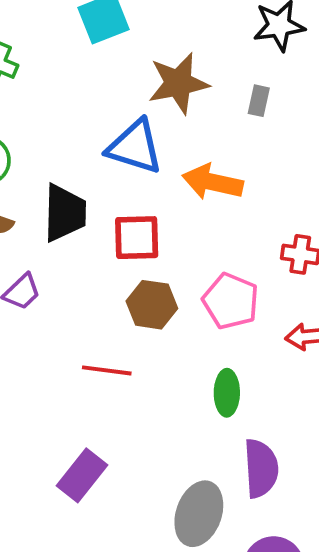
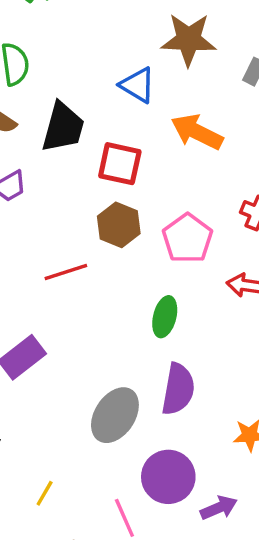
blue triangle: (135, 147) -> (138, 85), size x0.7
red line: (107, 370) -> (66, 272), turned -39

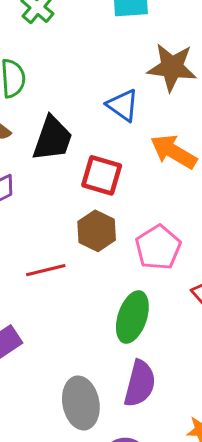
green ellipse: (165, 317) -> (132, 317), size x1.4
gray ellipse: (115, 415) -> (81, 403), turned -48

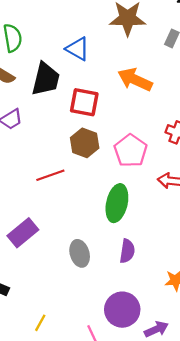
blue triangle: (123, 105) -> (78, 49), moved
purple semicircle: (140, 384) -> (127, 251), size x0.7
gray ellipse: (81, 403) -> (80, 253), moved, size x0.7

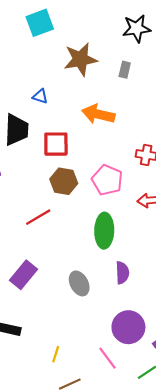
blue triangle: (78, 49) -> (40, 96), size x0.7

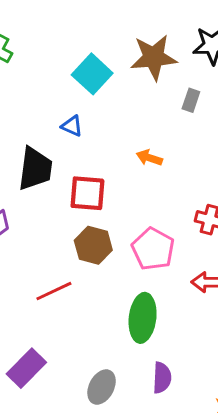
cyan square: (40, 23) -> (92, 74), moved, turned -32
brown star: (80, 59) -> (154, 57), moved
orange arrow: (98, 114) -> (149, 158), size x0.6
gray ellipse: (79, 283) -> (102, 387), turned 50

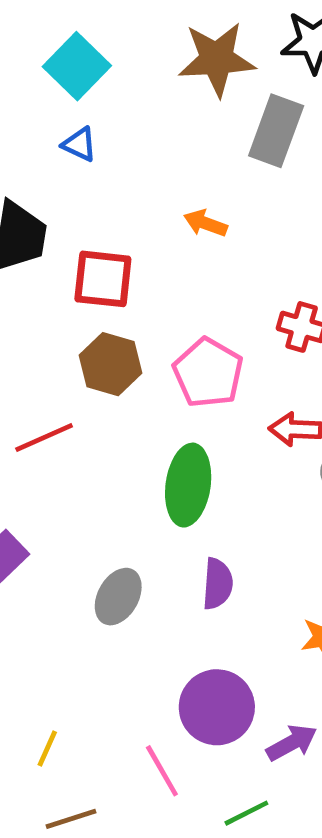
cyan square: (92, 74) -> (77, 66), moved
gray rectangle: (191, 100) -> (276, 131), size x1.8
blue triangle: (72, 126) -> (79, 144), moved

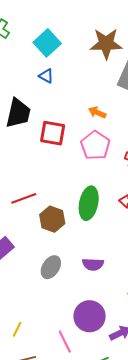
brown hexagon: (110, 364) -> (52, 219), moved
pink pentagon: (208, 373) -> (95, 145), moved
green ellipse: (188, 485) -> (89, 203), moved
purple semicircle: (217, 584) -> (93, 264), turned 85

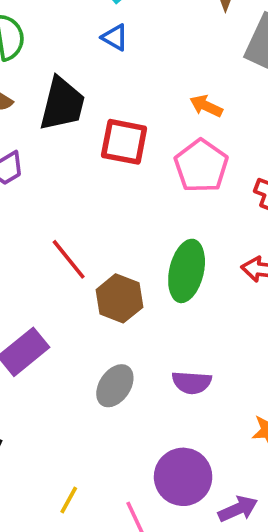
red line: (24, 198) -> (69, 259), turned 70
yellow line: (17, 329) -> (69, 500), moved

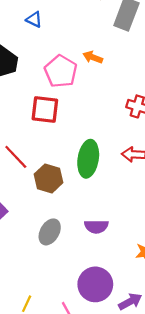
red square: (124, 142) -> (45, 110), moved
pink pentagon: (201, 166) -> (61, 71), moved

